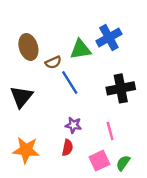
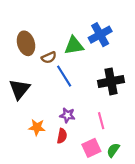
orange star: (26, 150) -> (37, 127), moved, size x0.7

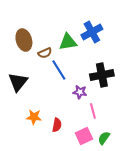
purple star: (67, 115) -> (80, 92), moved

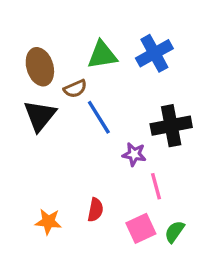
green triangle: (68, 42) -> (102, 55), moved
black triangle: (18, 82) -> (40, 116), moved
orange star: (34, 117) -> (48, 222), moved

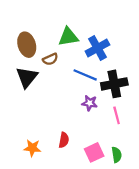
blue cross: (154, 53) -> (97, 48), moved
blue line: (99, 117) -> (85, 75), moved, turned -35
pink line: (156, 186) -> (117, 115), moved
green semicircle: (175, 232) -> (117, 155), turned 136

